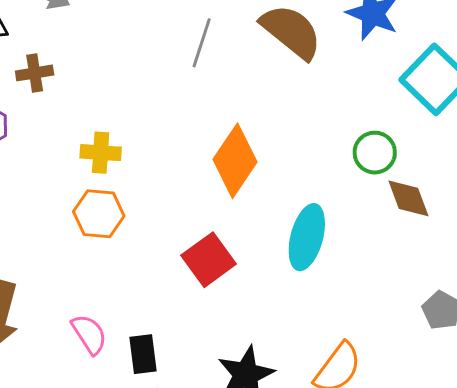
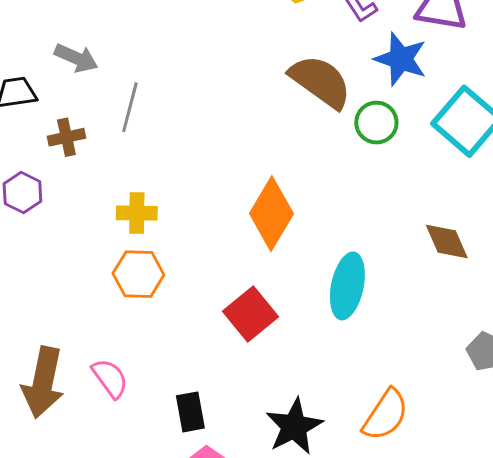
gray line: (202, 43) -> (130, 107), moved
green circle: (375, 153) -> (376, 123), moved
pink semicircle: (89, 334) -> (110, 378), moved

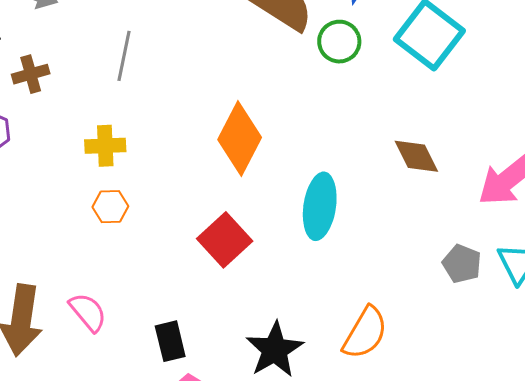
gray line: (130, 107) -> (124, 56), moved
orange hexagon: (138, 274) -> (110, 207), size x0.7

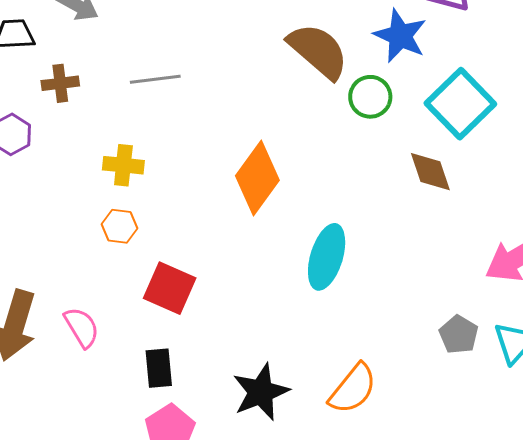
gray line: (124, 56) -> (155, 79), turned 63
brown diamond: (416, 156) -> (430, 172), moved
red square: (225, 240) -> (170, 288), moved, turned -32

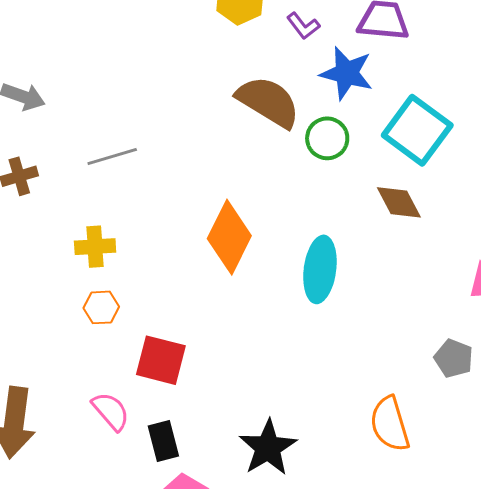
cyan ellipse: (327, 257) -> (320, 269), moved
pink semicircle: (82, 327) -> (111, 411), moved
orange semicircle: (353, 389) -> (390, 424), moved, turned 134

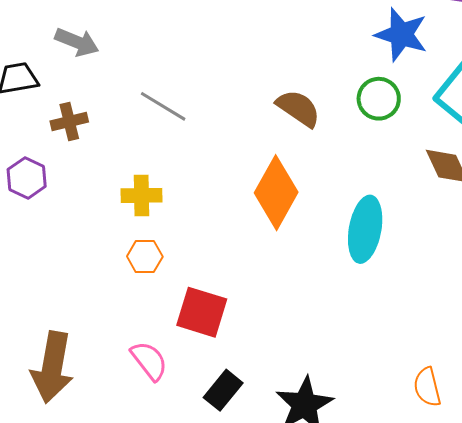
brown semicircle: (268, 102) -> (298, 108), moved, size x0.7
gray line: (112, 156) -> (163, 106), turned 45
orange semicircle: (390, 424) -> (427, 387), size x0.7
black rectangle: (163, 441) -> (223, 390), moved, turned 51

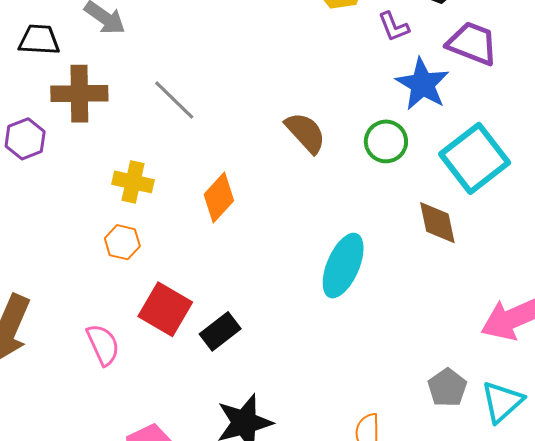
brown cross: (69, 122) -> (79, 94), size x1.5
orange diamond: (276, 193) -> (219, 197), moved, size x0.7
black rectangle: (223, 390) -> (220, 331), moved

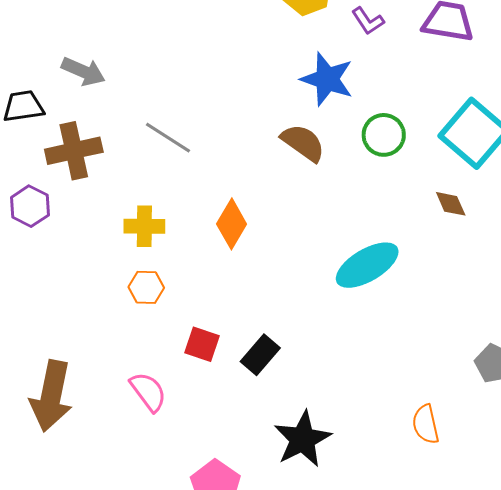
blue star: (422, 84) -> (327, 79), moved
brown diamond: (437, 223) -> (451, 204), size x0.7
cyan ellipse: (343, 266) -> (367, 265), turned 48
red square: (165, 309) -> (202, 344), size x0.7

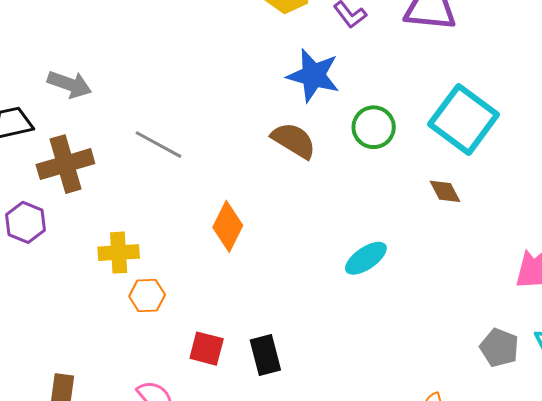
yellow cross: (144, 226) -> (119, 253), moved
cyan ellipse: (367, 265) -> (366, 258), size x0.7
black rectangle: (260, 355) -> (265, 355), turned -51

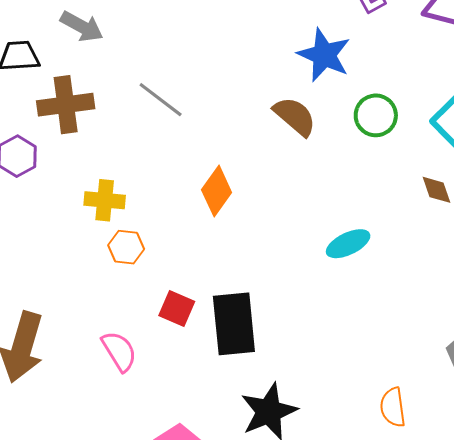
black rectangle: (265, 355) -> (234, 324), size x1.6

